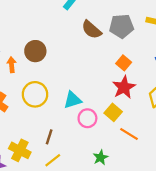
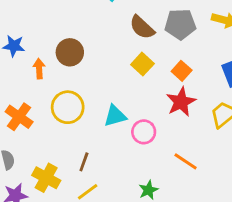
yellow square: (113, 112) -> (142, 64), moved
pink circle: (87, 118) -> (144, 132), moved

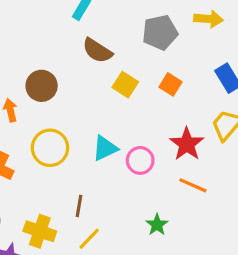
brown semicircle: (142, 27) -> (97, 51), moved
red star: (181, 102) -> (187, 144), moved

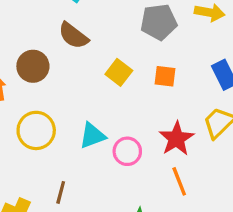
brown semicircle: (97, 51) -> (73, 36), moved
orange square: (170, 84) -> (165, 76), turned -30
orange line: (193, 185) -> (179, 181), turned 40

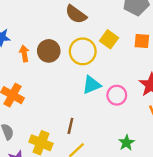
brown circle: (33, 66) -> (49, 51), moved
yellow circle: (36, 130) -> (83, 51), moved

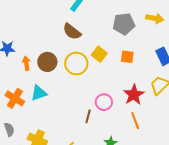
cyan triangle: (92, 85) -> (39, 93), moved
brown line: (70, 126) -> (88, 116), moved

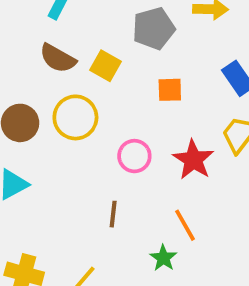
yellow square: (99, 54) -> (106, 66), moved
pink circle: (104, 102) -> (134, 156), moved
orange line: (135, 121) -> (185, 225), moved

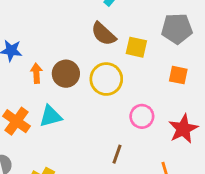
yellow square: (106, 66) -> (136, 47), turned -30

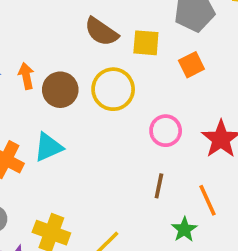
orange arrow: (36, 73) -> (26, 76), moved
orange square: (178, 75) -> (191, 65), moved, turned -30
brown line: (117, 154) -> (159, 186), moved

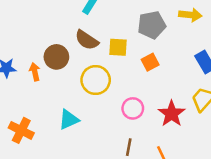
brown circle: (60, 90) -> (56, 57), moved
cyan triangle: (48, 147) -> (69, 120), moved

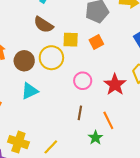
yellow square: (118, 47) -> (71, 40), moved
brown circle: (56, 57) -> (24, 61), moved

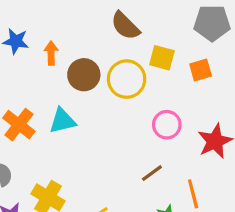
cyan triangle: (30, 91) -> (63, 121), moved
brown line: (80, 113) -> (152, 173), turned 32

